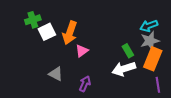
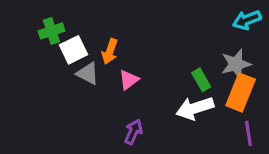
cyan arrow: (149, 26) -> (247, 20), moved
orange arrow: (70, 33) -> (110, 51), size x0.7
gray triangle: (56, 74) -> (88, 74), moved

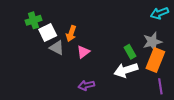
purple arrow: (133, 132) -> (86, 85), turned -126

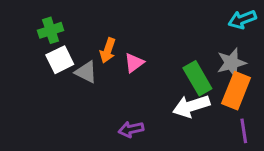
white square: (48, 33) -> (60, 60), moved
pink triangle: (83, 52) -> (134, 63), moved
green rectangle: (130, 52) -> (197, 78), size x1.5

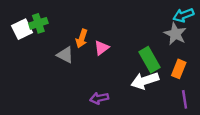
white square: (60, 60) -> (22, 29), moved
gray star: (231, 63) -> (175, 34), moved, turned -30
orange rectangle: (236, 91) -> (179, 69), size x0.7

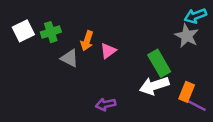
green cross: (38, 23) -> (51, 32), moved
orange rectangle: (179, 69) -> (187, 92), moved
purple line: (185, 99) -> (197, 106), turned -54

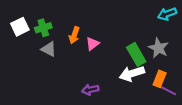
gray star: (187, 36) -> (159, 48), moved
gray triangle: (69, 58) -> (49, 49), moved

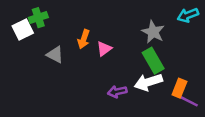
green cross: (43, 28) -> (38, 18), moved
gray star: (159, 48) -> (153, 32), moved
purple arrow: (90, 90) -> (117, 92), moved

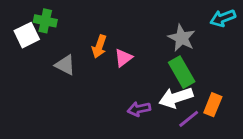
green cross: (38, 18) -> (45, 21), turned 30
purple line: (189, 101) -> (189, 119), moved, turned -66

